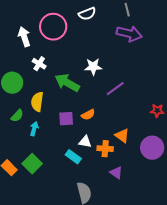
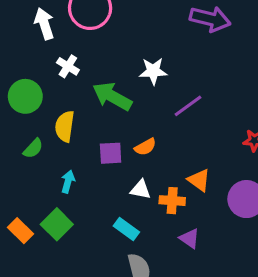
cyan arrow: (34, 129) -> (68, 182), moved
cyan rectangle: (73, 157) -> (126, 229), moved

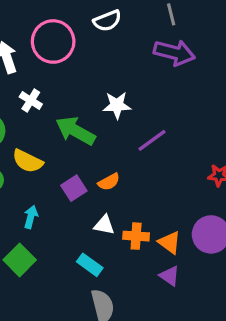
yellow semicircle: (65, 126) -> (28, 161), turned -72
purple square: (111, 153) -> (74, 188), turned -30
orange triangle: (199, 180) -> (170, 242), moved
purple triangle: (190, 239) -> (170, 276), moved

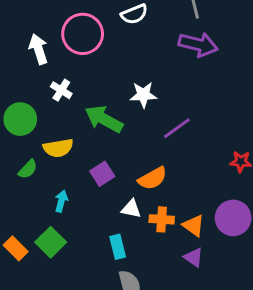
yellow semicircle: (28, 161) -> (58, 148), turned -36
orange semicircle: (109, 182) -> (153, 178), moved, size x1.4
cyan rectangle: (90, 265) -> (118, 247), turned 40

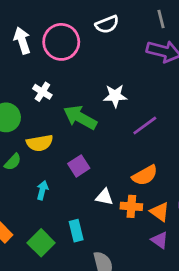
white arrow: (38, 49) -> (22, 41), moved
orange semicircle: (153, 178) -> (145, 175), moved
green square: (51, 242) -> (41, 243), moved
cyan rectangle: (118, 247) -> (76, 231), moved

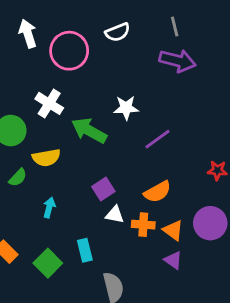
white arrow: (22, 41) -> (28, 34), moved
white cross: (42, 92) -> (49, 103), size x1.4
purple square: (79, 166) -> (103, 189), moved

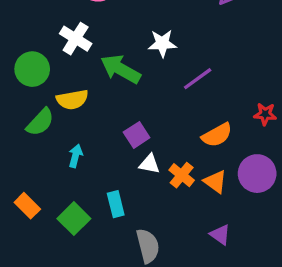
green semicircle: (18, 178) -> (40, 122), size x1.4
orange semicircle: (158, 192) -> (217, 135), moved
orange cross: (143, 225) -> (182, 175), turned 35
purple triangle: (173, 260) -> (220, 235), moved

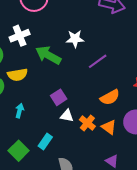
white cross: (76, 39) -> (20, 36), turned 36
cyan rectangle: (116, 204) -> (45, 141), turned 49

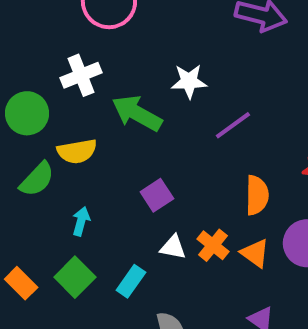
orange semicircle: (110, 97) -> (257, 195), turned -60
white triangle: (67, 116) -> (173, 247), moved
green square: (19, 151) -> (75, 277), moved

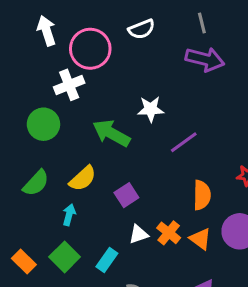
white cross: (81, 75) -> (69, 85), moved
green circle: (27, 113) -> (43, 124), moved
yellow semicircle: (77, 151) -> (83, 179), moved, turned -32
white triangle: (173, 247) -> (139, 234), turned -30

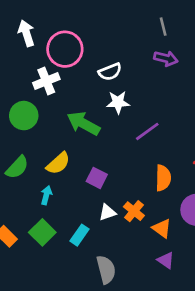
white semicircle: (142, 29) -> (110, 72), moved
purple arrow: (205, 59) -> (166, 58), size x0.7
purple square: (126, 195) -> (97, 178), turned -30
orange triangle: (200, 239) -> (162, 228), moved

